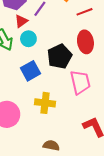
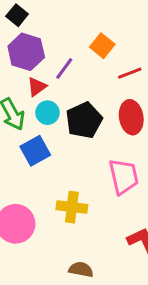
black pentagon: (60, 56) -> (84, 120), moved
blue square: (31, 71) -> (35, 151), moved

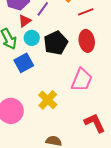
pink trapezoid: (124, 177) -> (82, 80), turned 35
yellow cross: (72, 207) -> (48, 100), turned 36

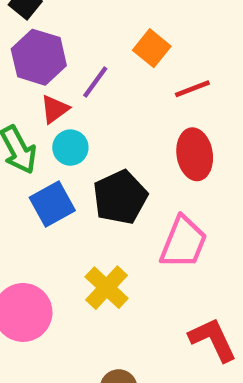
black pentagon: (56, 43) -> (120, 197), moved

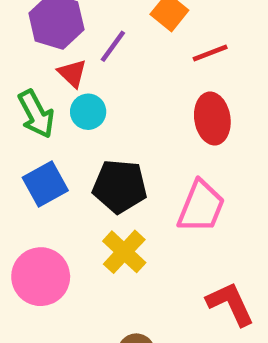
red triangle: (55, 109) -> (72, 73), turned -40
black pentagon: (120, 197) -> (120, 186), moved, turned 30
blue square: (52, 204) -> (45, 184), moved

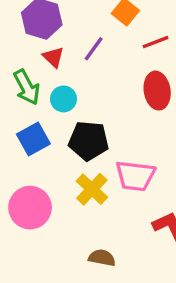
purple line: (113, 46) -> (94, 49), moved
cyan circle: (88, 112) -> (63, 99), moved
pink trapezoid: (201, 207) -> (135, 176), moved, turned 75

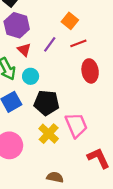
red line: (155, 42) -> (78, 43), moved
pink trapezoid: (135, 176) -> (76, 125), turned -120

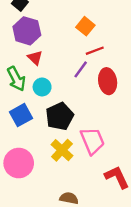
purple line: (50, 44) -> (81, 69), moved
black pentagon: (46, 103) -> (60, 116), turned -30

